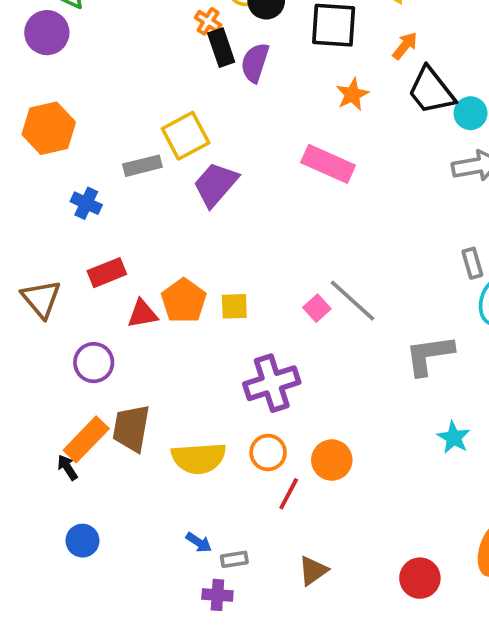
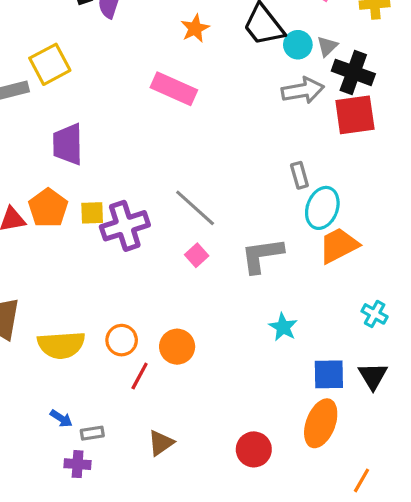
purple trapezoid: (216, 184) -> (68, 144), moved, turned -42
pink square: (317, 308) -> (197, 255), moved
purple cross: (272, 383) -> (125, 226), moved

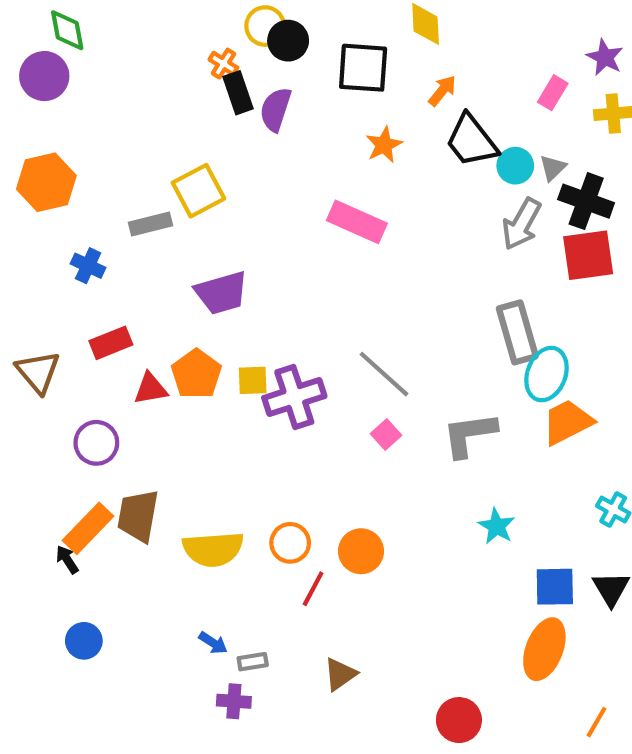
gray arrow: (303, 90) -> (521, 224), turned 129
purple trapezoid: (68, 144) -> (221, 293), turned -105
gray rectangle: (299, 175) -> (517, 332), size x1.8
red circle: (254, 449) -> (459, 720), moved

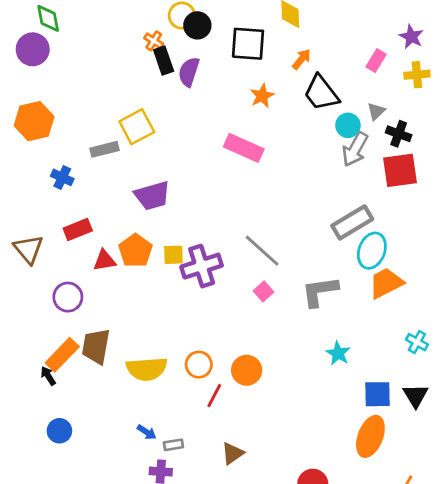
cyan circle: (515, 166) -> (348, 125), moved
black cross: (586, 201) -> (399, 134), size x0.7
gray rectangle: (517, 332) -> (352, 222), turned 75

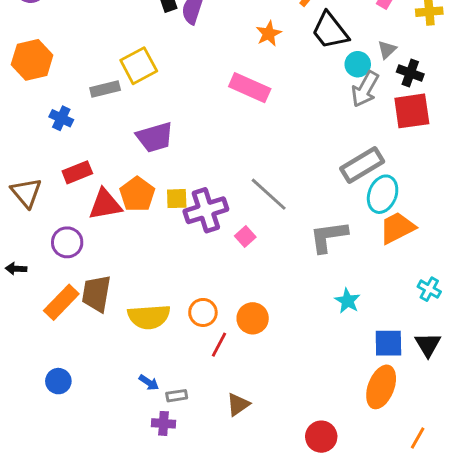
red triangle: (104, 260) -> (105, 204), size x1.4
pink square: (263, 291) -> (245, 237), moved
black arrow: (48, 376) -> (16, 269), moved, turned -54

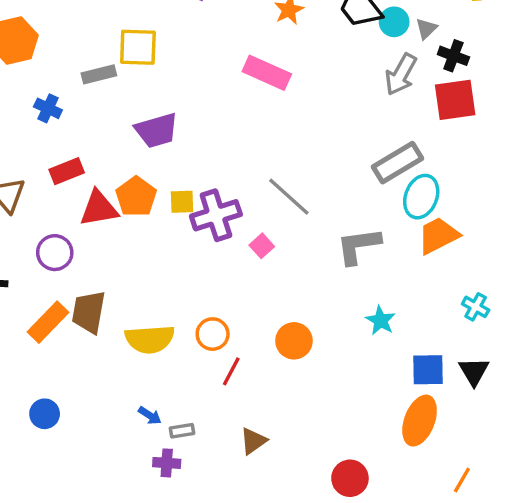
cyan circle: (358, 64) -> (394, 22), moved
yellow square: (139, 66) -> (138, 47), turned 30
orange circle: (253, 318) -> (294, 341), moved

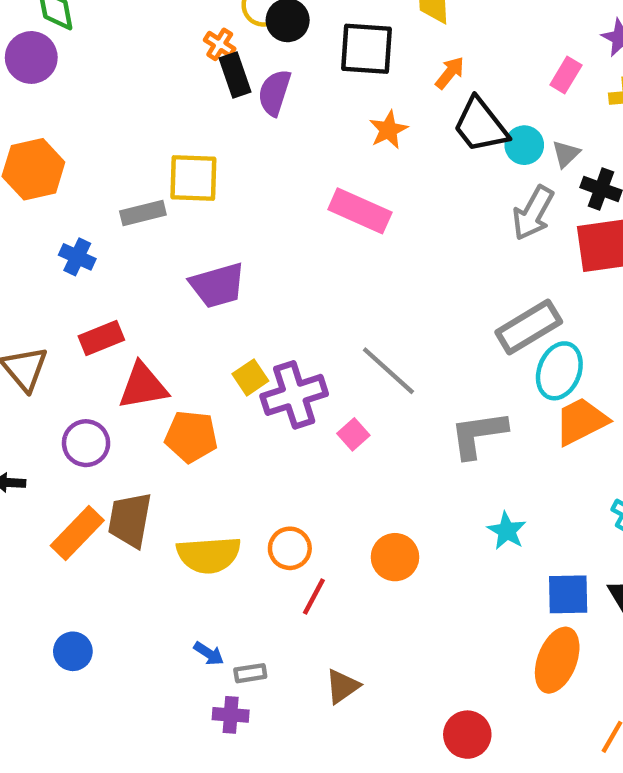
orange pentagon: (136, 197) -> (191, 437), moved, turned -30
yellow square: (182, 202) -> (250, 377), turned -32

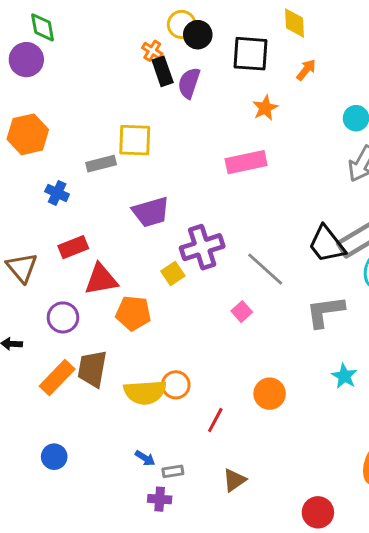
black trapezoid: (480, 125) -> (327, 244), moved
pink rectangle: (360, 211) -> (246, 162), turned -36
purple cross: (294, 395) -> (202, 247), moved
orange circle: (290, 548) -> (176, 385), moved

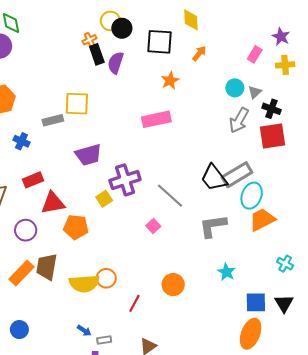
orange cross: (152, 51) -> (89, 40), turned 32

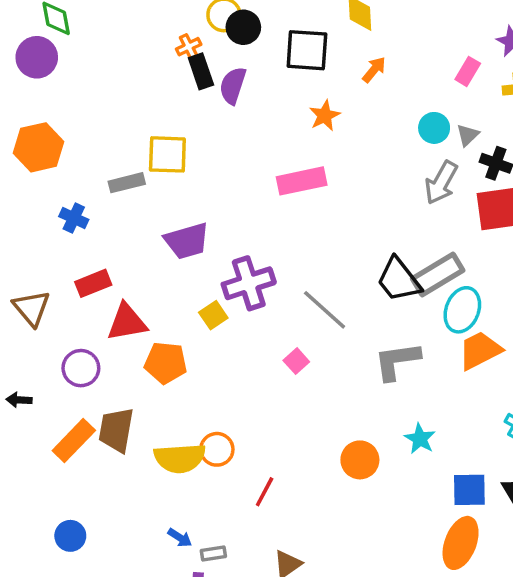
orange circle: (173, 285) -> (360, 460), moved

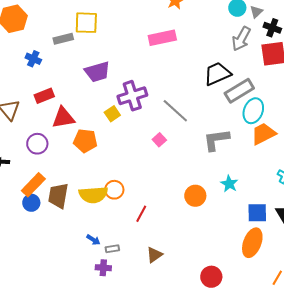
black trapezoid: (399, 280) -> (217, 74), moved, turned 104
brown trapezoid: (116, 430) -> (58, 196), moved
blue circle: (70, 536) -> (31, 203), moved

